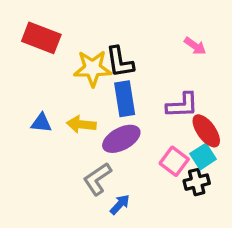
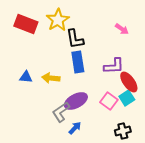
yellow star: (93, 68) -> (58, 20), moved, turned -30
purple ellipse: (121, 139) -> (76, 101), moved
black cross: (197, 182) -> (123, 131), moved

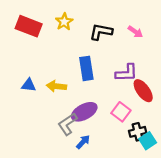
yellow star: (58, 20) -> (64, 22), size x0.7
black L-shape: (75, 39) -> (101, 32), moved, turned 110
cyan square: (127, 98) -> (148, 141), moved
black cross: (123, 131) -> (138, 132), moved

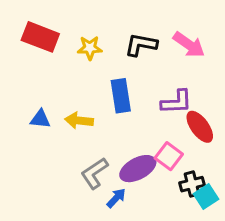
yellow star: (64, 22) -> (90, 48), moved, turned 30
pink arrow: (135, 32) -> (189, 45), size x1.5
purple ellipse: (84, 112) -> (138, 169), moved

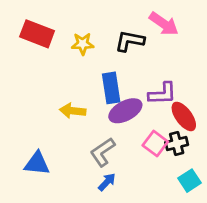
pink arrow: (189, 45) -> (164, 24), moved
blue triangle: (40, 119) -> (37, 163), moved, size x1.4
purple ellipse: (138, 169) -> (125, 111), moved
gray L-shape: (94, 173) -> (103, 152), moved
black cross: (192, 184) -> (177, 144), moved

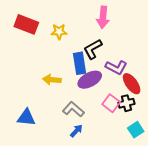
pink arrow: (164, 24) -> (103, 17), moved, turned 60
black L-shape: (130, 41) -> (93, 49), moved, turned -40
purple L-shape: (162, 94) -> (116, 67), turned 30
gray L-shape: (103, 152) -> (73, 109), turned 75

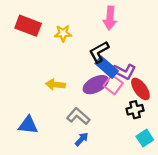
blue rectangle: (79, 63) -> (107, 67), moved, turned -40
pink square: (111, 103) -> (113, 85), moved

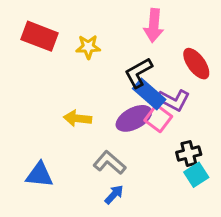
red ellipse: (140, 89) -> (196, 64), moved
cyan square: (145, 138) -> (196, 175), moved

